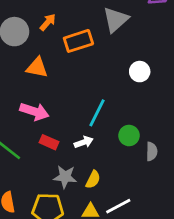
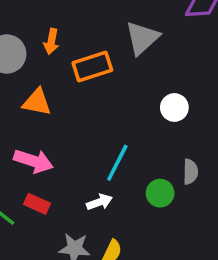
orange arrow: (48, 22) -> (51, 41), turned 150
red rectangle: (49, 142) -> (37, 204), moved
gray semicircle: (152, 151) -> (190, 172), moved

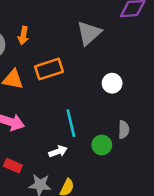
orange rectangle: (92, 66) -> (49, 69), moved
cyan line: (117, 163) -> (71, 123), turned -40
red rectangle: (37, 204) -> (13, 166), moved

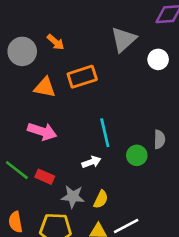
orange arrow: (23, 36) -> (55, 42), turned -60
white circle: (112, 83) -> (158, 59), moved

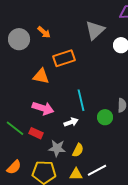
orange triangle: (45, 87) -> (41, 76), moved
pink arrow: (42, 131) -> (43, 108), moved
orange semicircle: (16, 222) -> (14, 167), turned -126

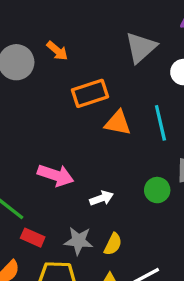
orange triangle: (41, 76) -> (118, 123), moved
cyan line: (81, 100) -> (160, 123), moved
red rectangle: (36, 133) -> (33, 238), moved

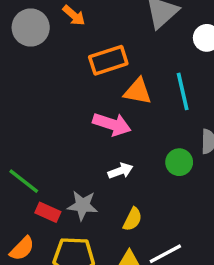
pink arrow: (56, 175) -> (112, 124), moved
gray star: (79, 241) -> (82, 205), moved

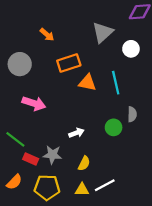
gray circle: (31, 27) -> (20, 64), moved
pink arrow: (112, 124) -> (34, 103), moved

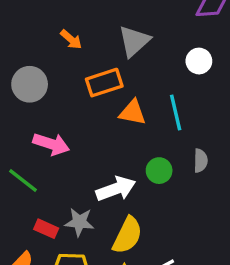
gray triangle: (103, 32) -> (134, 41), moved
green circle: (114, 127) -> (159, 171), moved
white arrow: (76, 133) -> (116, 189), size x1.6
green line: (15, 139) -> (23, 181), moved
yellow semicircle: (84, 163) -> (128, 235), size x1.6

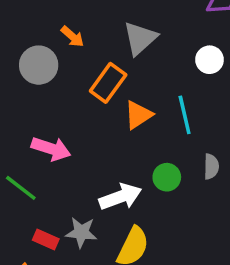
orange rectangle: (104, 83) -> (108, 83), turned -36
gray circle: (30, 84) -> (39, 65), moved
orange triangle: (132, 112) -> (138, 115), turned -44

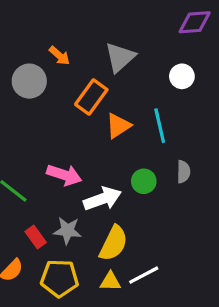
pink arrow: (51, 149) -> (64, 175), moved
red rectangle: (46, 239) -> (36, 237), turned 30

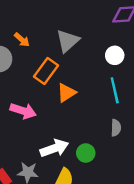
cyan line: (160, 126) -> (115, 90), moved
pink arrow: (64, 175) -> (23, 111), moved
green circle: (144, 181) -> (86, 153), moved

